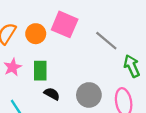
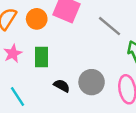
black semicircle: (52, 94) -> (62, 86), moved

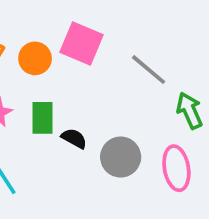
black semicircle: (62, 86) -> (74, 138), moved

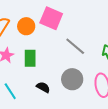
gray line: (149, 70) -> (75, 46), moved
black semicircle: (74, 138) -> (43, 87), moved

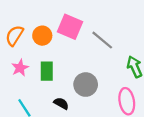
gray line: (75, 46) -> (102, 40), moved
gray circle: (72, 79) -> (86, 85), moved

